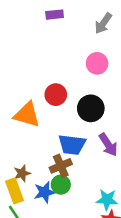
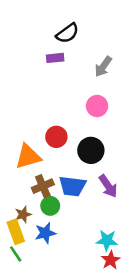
orange triangle: (27, 115) -> (28, 157), turned -32
brown cross: (61, 166) -> (43, 186), moved
green circle: (61, 185) -> (50, 206), moved

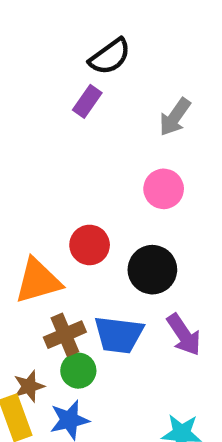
purple rectangle: (55, 58) -> (87, 101), turned -49

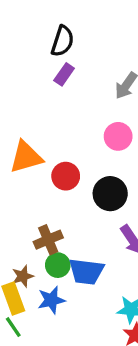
black semicircle: (110, 56) -> (63, 41), moved, turned -36
orange triangle: (38, 281) -> (26, 157), moved
blue trapezoid: (119, 335) -> (86, 271), moved

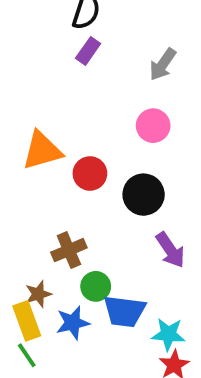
green circle: (58, 265) -> (96, 286), moved
blue trapezoid: (86, 271) -> (124, 311), moved

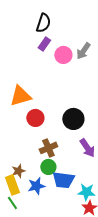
pink circle: (153, 126) -> (63, 55), moved
red circle: (90, 173) -> (35, 118), moved
brown cross: (69, 250) -> (48, 148), moved

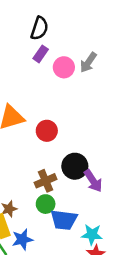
red circle: (35, 118) -> (47, 131), moved
black circle: (73, 119) -> (75, 166), moved
blue star: (36, 186) -> (22, 239), moved

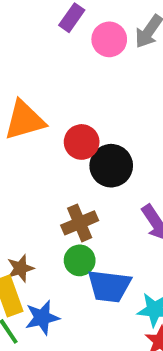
black circle: (75, 166) -> (111, 166), moved

